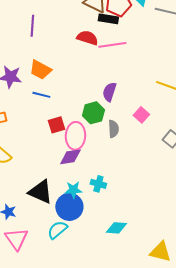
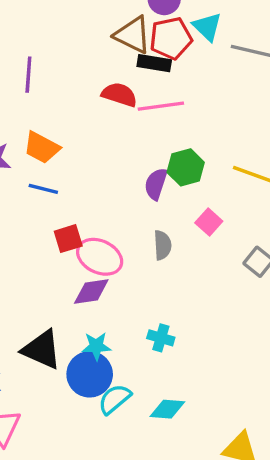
green hexagon: (93, 113) -> (186, 167), moved
pink ellipse: (75, 136) -> (100, 257), turned -68
cyan cross: (98, 184) -> (161, 338), moved
cyan semicircle: (57, 230) -> (114, 399), moved

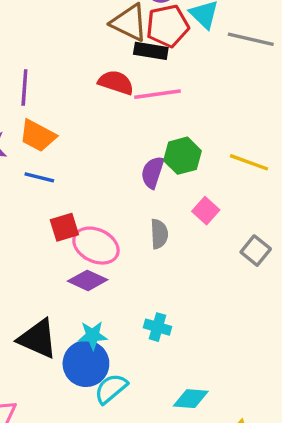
purple line: (28, 75) -> (24, 87), moved
purple diamond: (91, 292) -> (88, 280), turned 33
cyan diamond: (167, 409) -> (191, 399), moved

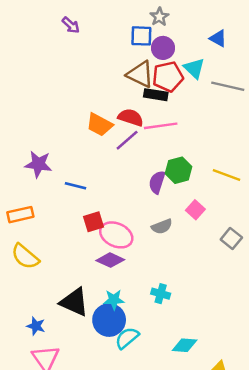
purple line: (24, 87) -> (127, 140), moved, turned 45
orange trapezoid: (38, 136) -> (99, 125), moved
gray semicircle: (159, 234) -> (162, 227), turned 72

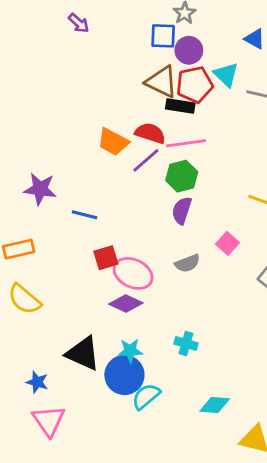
green hexagon: (179, 170) -> (182, 176), moved

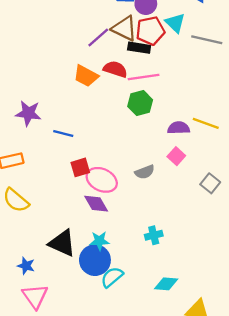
purple line: (146, 160) -> (98, 37), moved
purple semicircle: (182, 210) -> (179, 128), moved, turned 70
purple diamond: (126, 303) -> (96, 204), turned 35
cyan cross: (186, 343) -> (154, 235), moved, turned -30

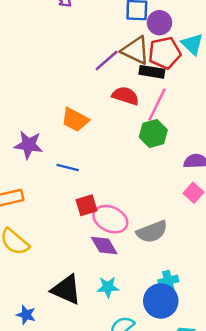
orange trapezoid: (86, 76) -> (75, 120), moved
pink line: (144, 77) -> (157, 105), turned -56
gray semicircle: (145, 172) -> (152, 232), moved, size x1.4
blue circle: (95, 260) -> (161, 301), moved

